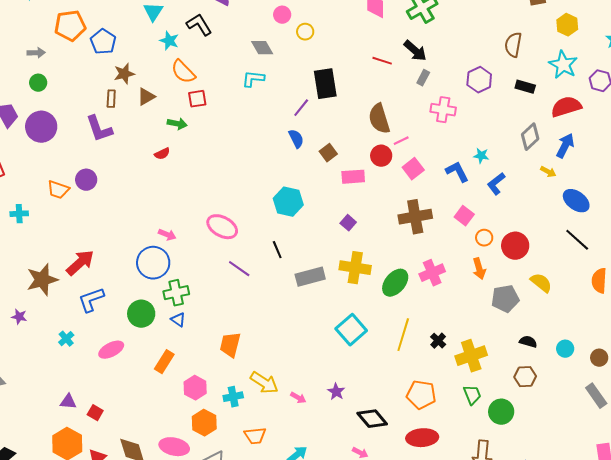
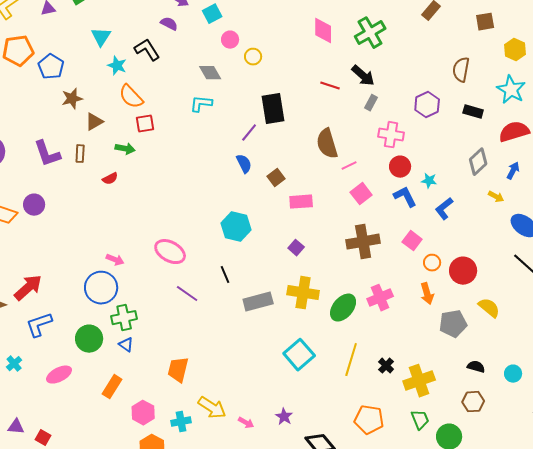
brown rectangle: (111, 99) -> (80, 154), moved
blue arrow: (565, 146) -> (513, 171), size x0.7
red circle: (381, 156) -> (400, 167), moved

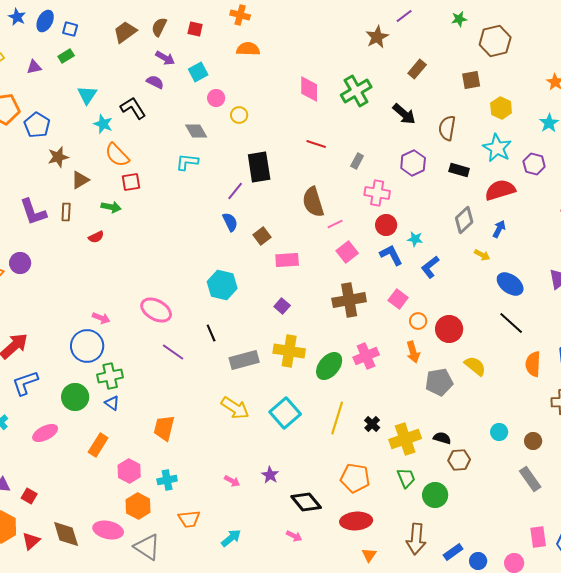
black arrow: (363, 76) -> (404, 114), moved
black semicircle: (476, 367) -> (442, 438), moved
yellow arrow: (212, 408) -> (235, 408), moved

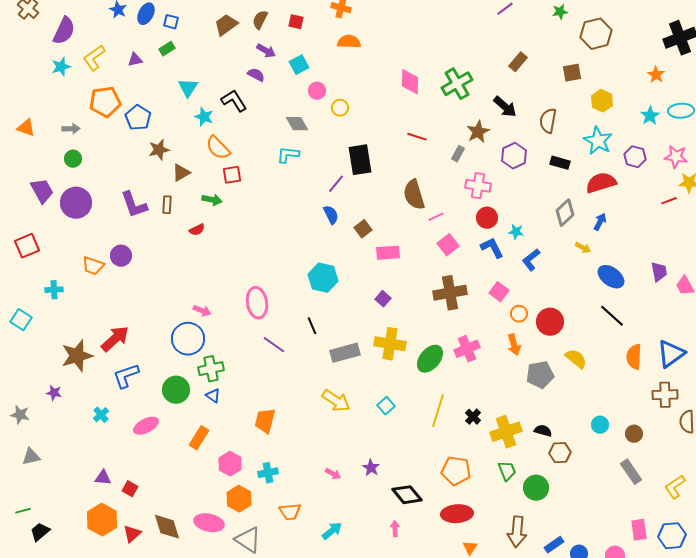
brown star: (377, 37) -> (478, 132), moved
pink ellipse: (156, 310) -> (257, 303), turned 52
cyan square: (285, 413) -> (386, 406), size x0.6
pink arrow: (294, 536) -> (395, 529), turned -119

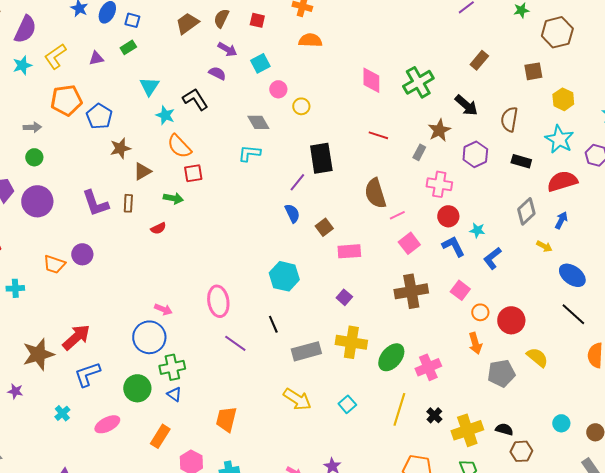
pink cross: (467, 349) -> (428, 367), moved

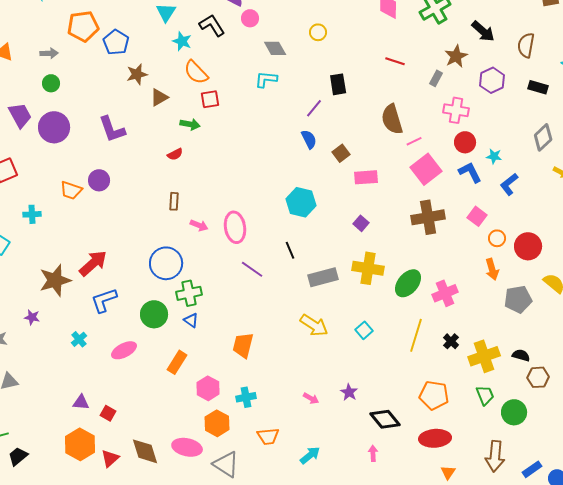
pink circle: (278, 89) -> (250, 18), moved
black rectangle: (321, 158) -> (338, 84), size x0.7
brown rectangle: (128, 203) -> (174, 201), moved
pink square: (409, 243) -> (426, 169), size x1.4
pink arrow: (163, 309) -> (199, 225), moved

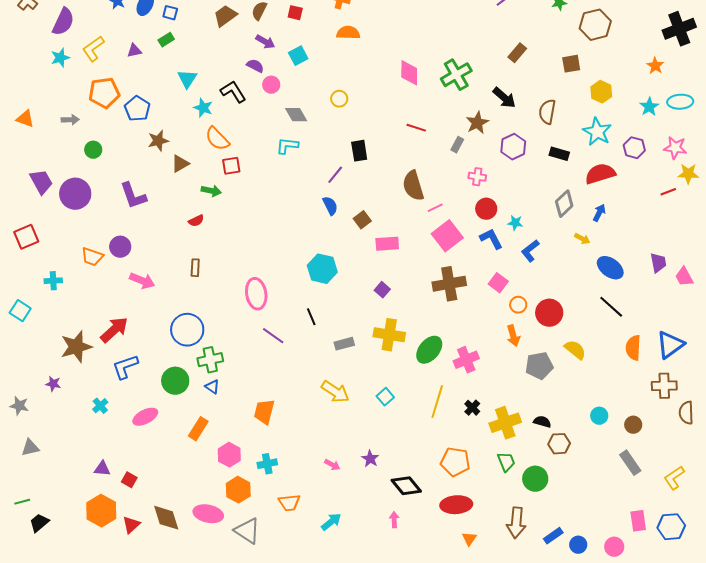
green circle: (51, 83) -> (93, 150), moved
pink cross: (456, 110) -> (477, 177), size x0.7
pink arrow: (199, 225) -> (142, 281), moved, size x1.4
gray rectangle: (323, 277) -> (344, 344), size x0.7

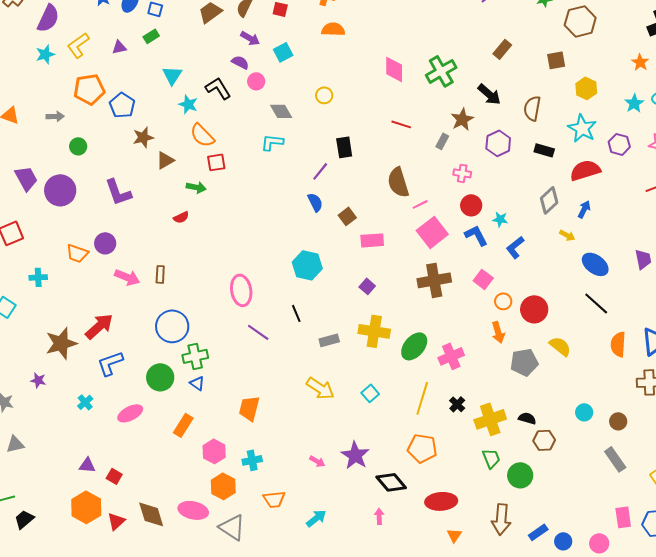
brown rectangle: (195, 268) -> (160, 274), moved
purple star: (370, 459) -> (355, 455), size x1.6
orange pentagon: (455, 462) -> (422, 448), moved

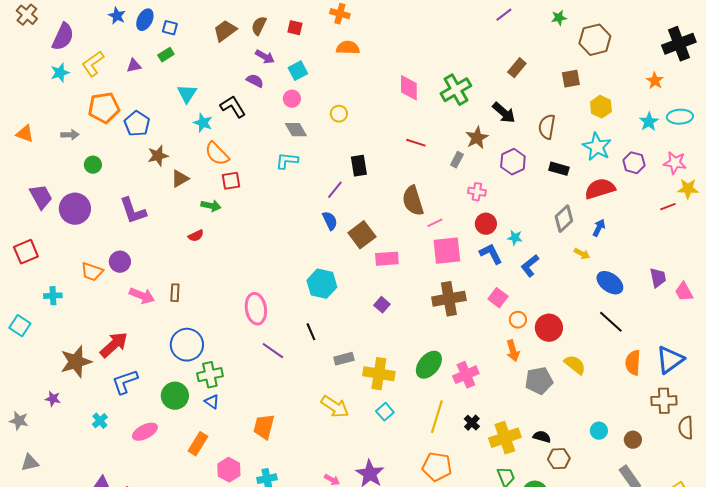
pink circle: (256, 81) -> (292, 99), moved
brown square: (347, 216) -> (362, 235), size x1.5
pink square: (432, 232) -> (447, 251), turned 32
yellow cross: (374, 331) -> (379, 374), moved

